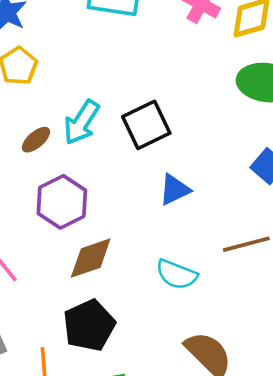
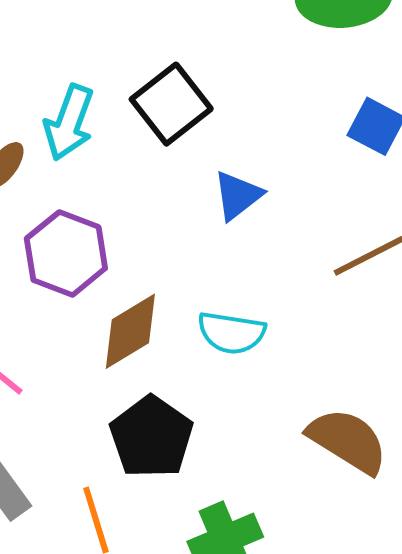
cyan semicircle: (177, 274) -> (231, 333), moved

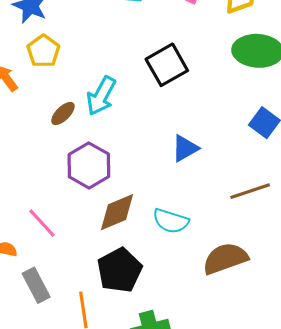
black square: (171, 104) -> (167, 65), moved
brown semicircle: (348, 441) -> (225, 258), moved, turned -60

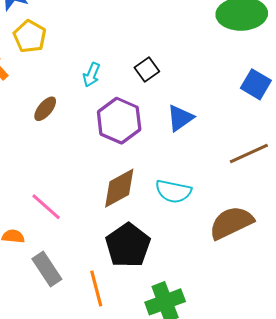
black square: (167, 65) -> (147, 69), moved, size x0.6
cyan arrow: (101, 96) -> (91, 75), size x0.6
brown ellipse: (63, 114) -> (45, 109), moved
purple hexagon: (89, 165) -> (119, 121), moved

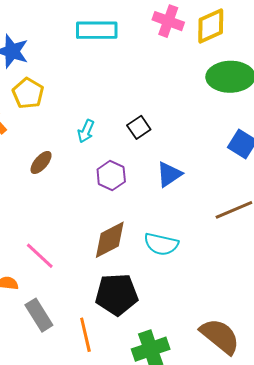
purple hexagon: (119, 121) -> (111, 176), size x0.7
brown semicircle: (231, 223) -> (220, 336), moved, turned 63
black pentagon: (128, 245) -> (117, 294), turned 30

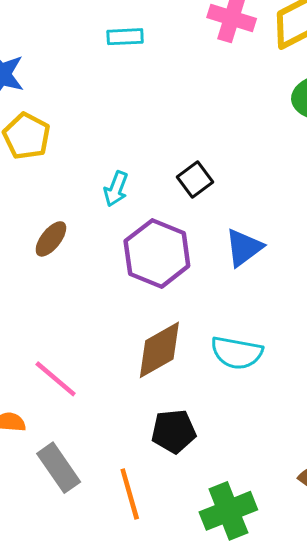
cyan rectangle: (97, 30) -> (125, 37), size x0.6
purple hexagon: (111, 176) -> (157, 253), size x1.5
black pentagon: (117, 294) -> (174, 431), size x0.7

